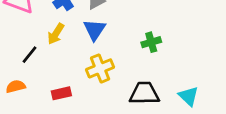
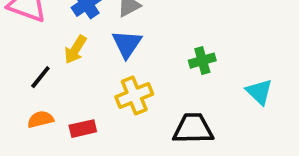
orange semicircle: (16, 86) -> (40, 119), moved
cyan triangle: (189, 96) -> (259, 92), moved

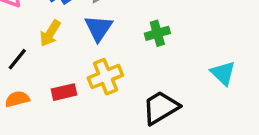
green cross: (202, 61) -> (157, 33), moved
red rectangle: (83, 129) -> (64, 92), moved
black trapezoid: (193, 129) -> (161, 108), turned -30

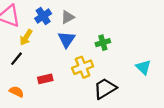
yellow arrow: (50, 33) -> (26, 37), moved
yellow cross: (105, 77) -> (83, 67), moved
orange semicircle: (17, 99) -> (16, 92), moved, turned 40

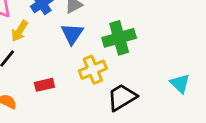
green cross: (103, 43) -> (119, 38), size x1.6
cyan triangle: (143, 67) -> (180, 83), moved

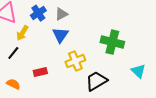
green cross: (119, 38) -> (112, 42), moved, turned 30

